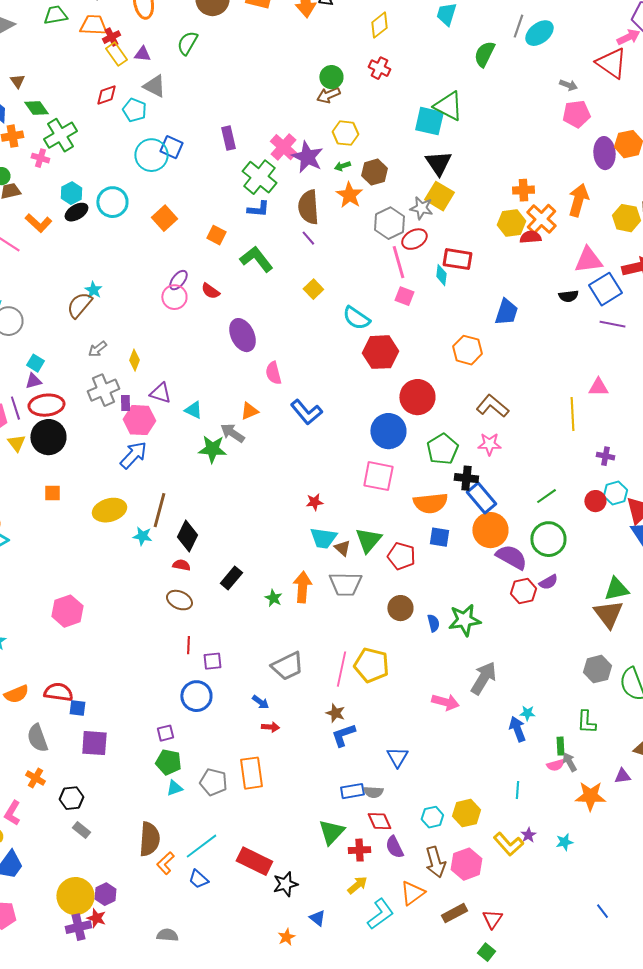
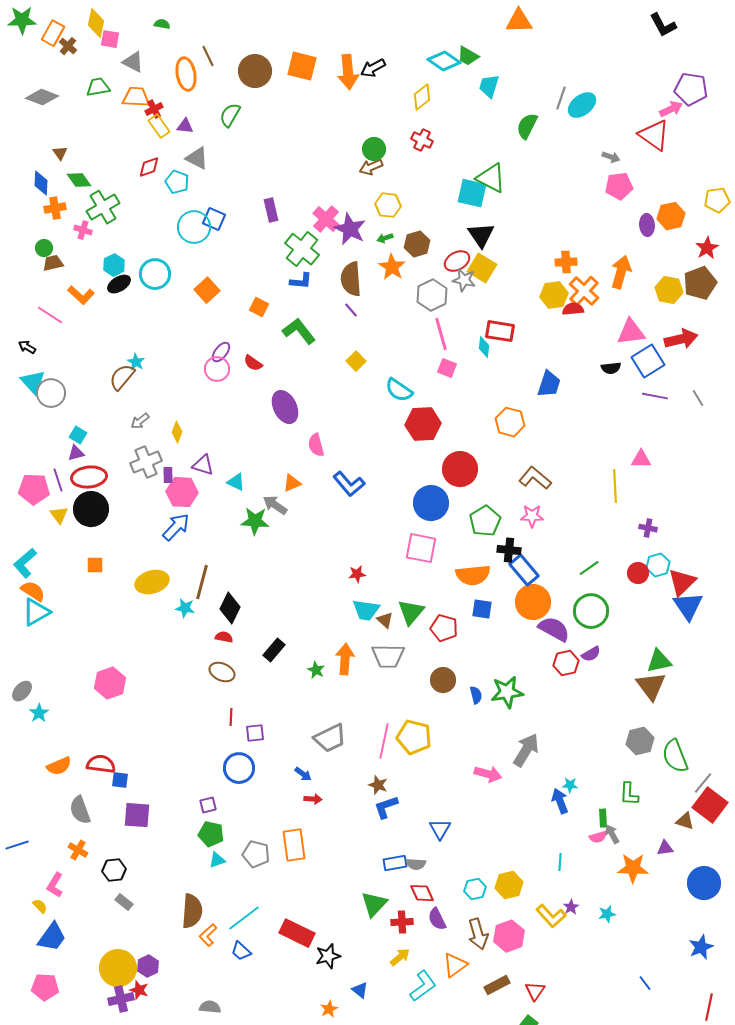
purple ellipse: (604, 153) -> (647, 225), size x0.7
red ellipse: (414, 239) -> (457, 261), moved

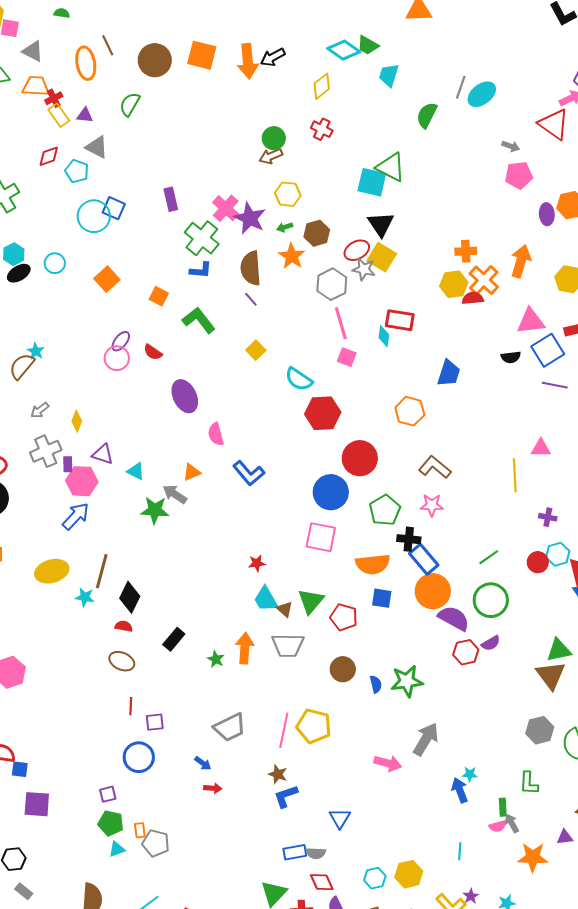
cyan circle: (155, 274) -> (55, 263), size x0.7
cyan trapezoid: (366, 610) -> (266, 599), turned 52
orange rectangle: (294, 845) -> (140, 830), moved, size x0.5

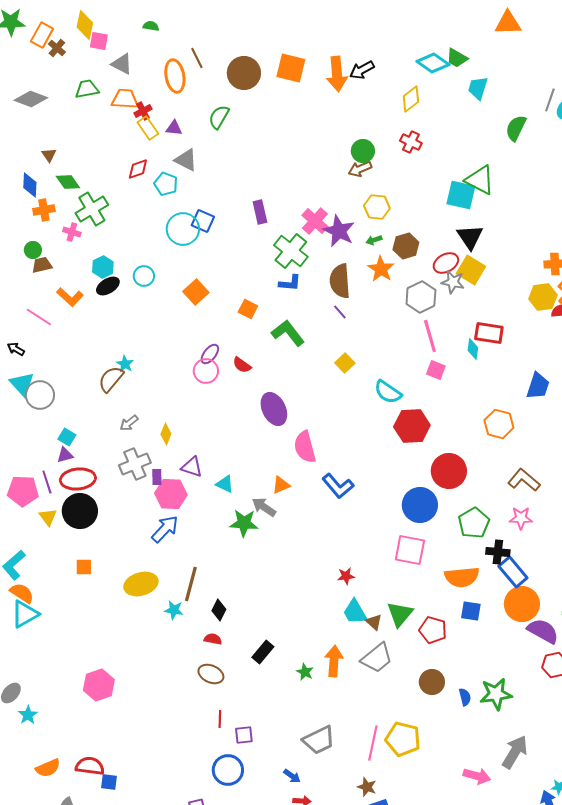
pink semicircle: (216, 434) -> (305, 447), size x1.4
black diamond: (130, 597) -> (219, 610), size x0.7
gray trapezoid: (288, 645) -> (377, 658), turned -40

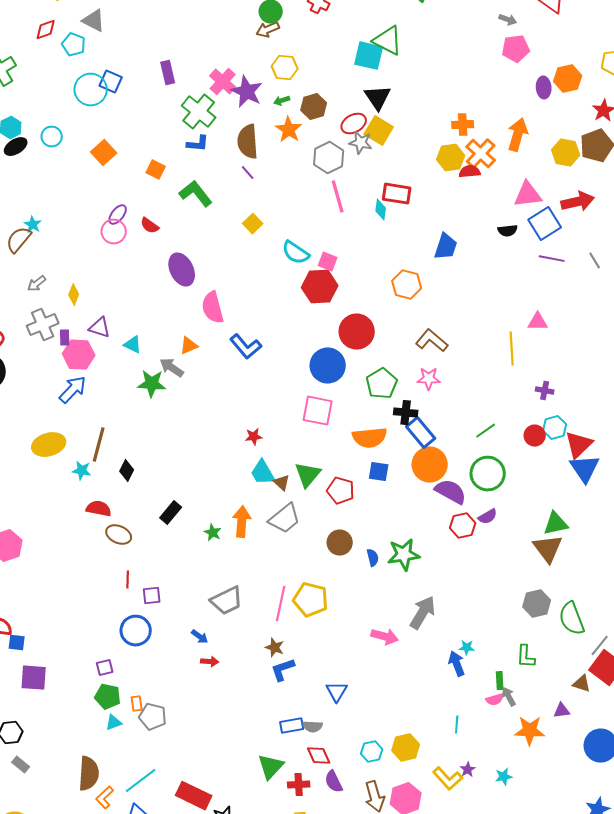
pink square: (436, 370) -> (328, 262), moved
red semicircle: (213, 639) -> (99, 509), moved, size x1.4

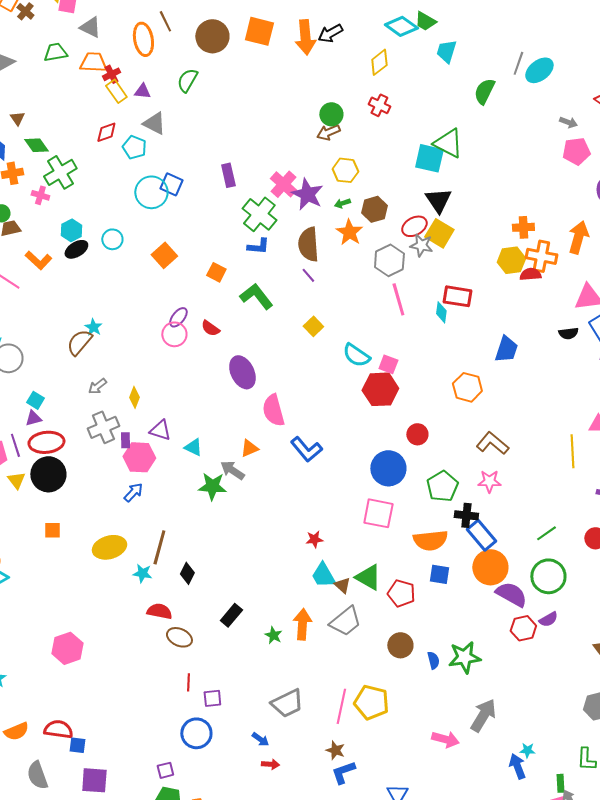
orange cross: (481, 154) -> (541, 256), turned -32
red circle: (357, 332) -> (417, 434), size x0.6
blue arrow: (73, 390) -> (133, 492), size x0.7
green triangle: (308, 475) -> (368, 577), turned -40

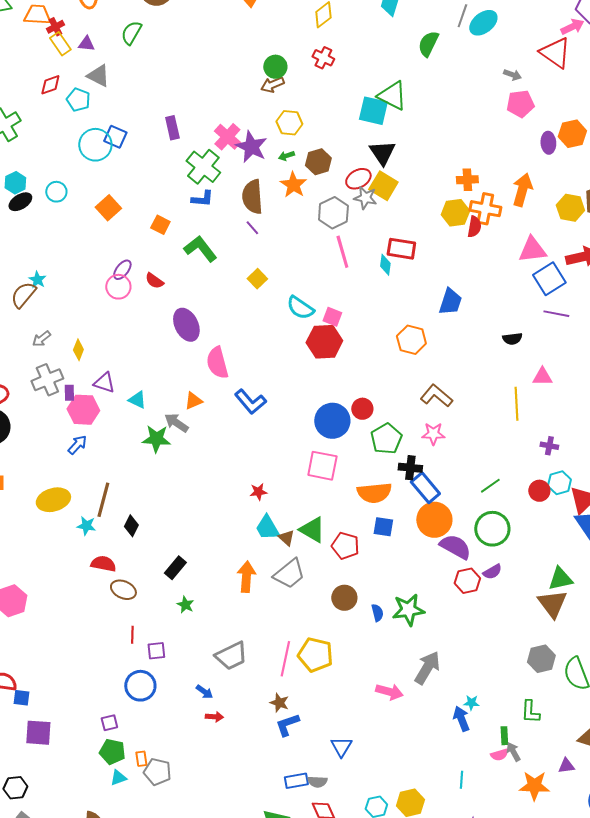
red semicircle: (530, 274) -> (474, 227), turned 105
black semicircle: (568, 333) -> (512, 339), moved
red circle: (417, 434) -> (362, 409), moved
green star: (273, 635) -> (185, 605), moved

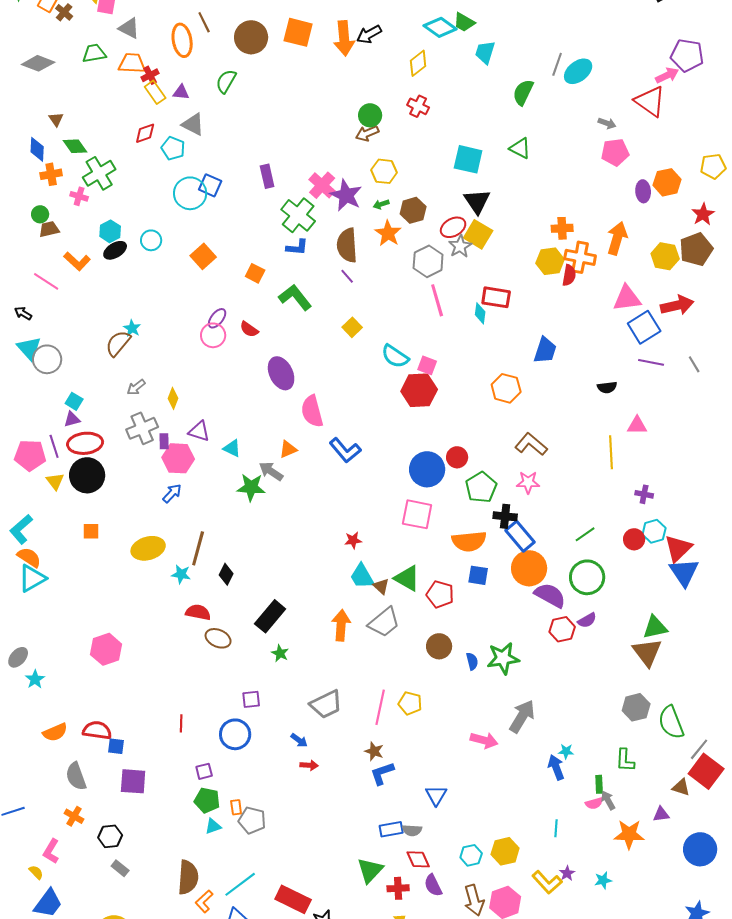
green triangle: (392, 96) -> (520, 148), moved, size x0.7
gray star: (365, 198) -> (460, 246), turned 30
black rectangle: (175, 568) -> (270, 616), size x1.4
red line: (132, 635) -> (181, 723), moved
yellow pentagon: (315, 655) -> (410, 703), size x0.7

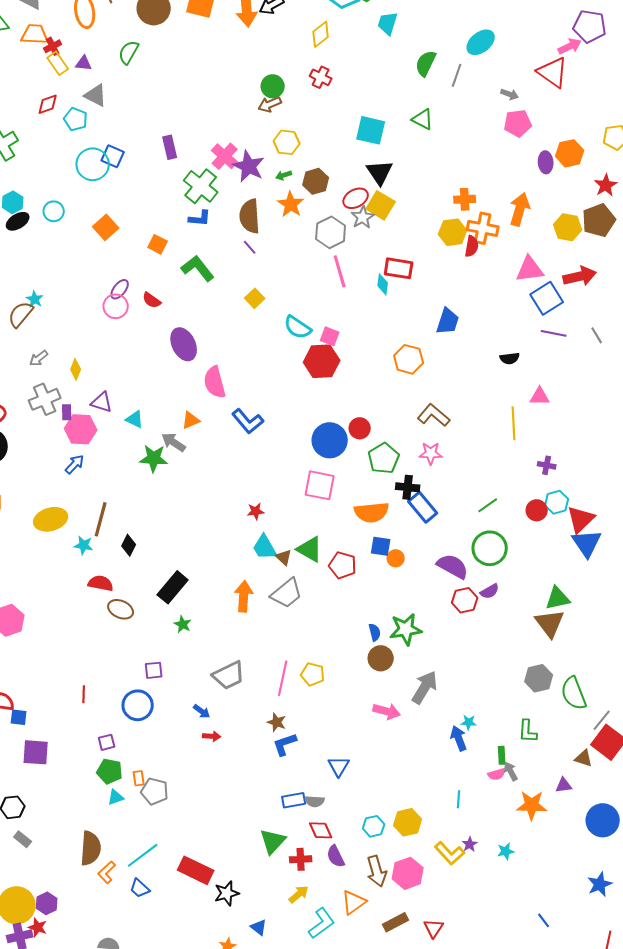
gray line: (557, 64) -> (457, 75), moved
orange circle: (529, 568) -> (396, 558), moved, size x0.5
brown circle: (439, 646) -> (381, 658), moved

